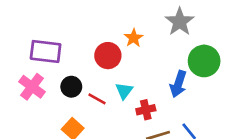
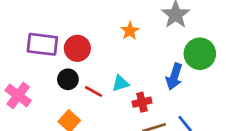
red circle: (108, 56) -> (77, 48), moved
pink cross: (32, 87) -> (18, 95), moved
cyan triangle: (124, 91) -> (120, 83), turned 36

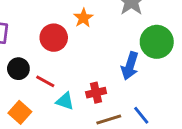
red circle: (77, 48) -> (54, 38), moved
cyan triangle: (120, 83) -> (65, 101), moved, turned 36

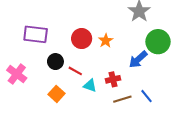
orange star: (83, 18) -> (106, 41), moved
blue arrow: (130, 66) -> (138, 59), turned 30

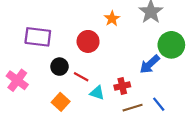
orange star: (106, 41) -> (112, 19), moved

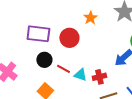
purple rectangle: (38, 37) -> (38, 34), moved
cyan triangle: (97, 93) -> (80, 75), moved

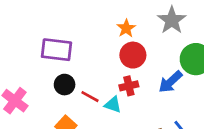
red circle: (69, 38) -> (133, 55), moved
red cross: (99, 77) -> (129, 86), moved

